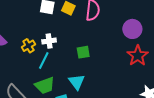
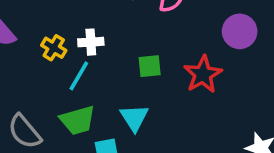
yellow cross: (28, 46) -> (54, 48), turned -32
red star: (138, 56) -> (203, 74), moved

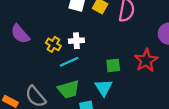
green square: (150, 66) -> (113, 65), moved
cyan line: (79, 76) -> (69, 62), turned 36

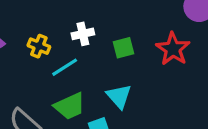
white cross: (76, 41) -> (83, 34), moved
green square: (113, 65) -> (123, 48), moved

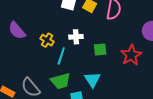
cyan line: (65, 67) -> (61, 56), turned -48

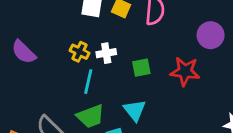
yellow cross: (47, 40) -> (80, 52), moved
red star: (131, 55) -> (185, 71), turned -30

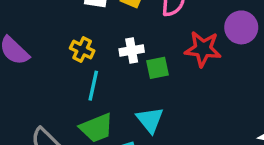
white cross: (106, 53) -> (132, 51), moved
red star: (185, 71) -> (203, 49), moved

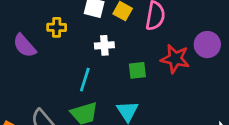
yellow cross: (82, 50) -> (57, 27), moved, turned -30
white cross: (132, 51) -> (104, 45), moved

